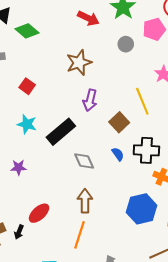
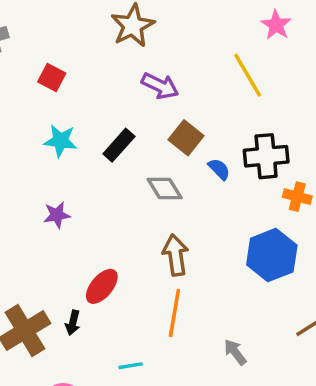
purple arrow: (90, 100) -> (160, 86), turned -70
brown square: (119, 122) -> (186, 138), moved
black rectangle: (61, 132) -> (119, 145), size x0.7

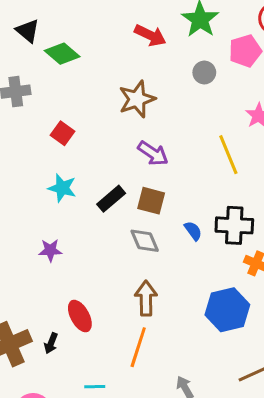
brown square: (186, 138) -> (151, 201), moved, turned -32
red ellipse: (102, 286) -> (80, 316), turned -76

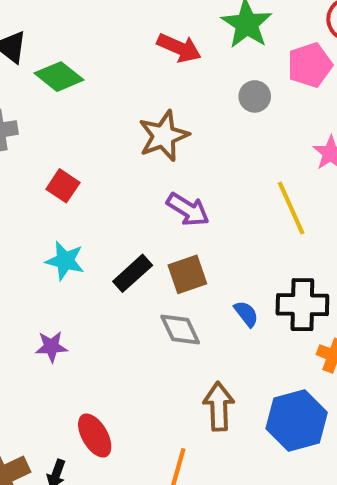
brown square: (151, 201) -> (187, 274), turned -32
brown arrow: (146, 298) -> (219, 406), moved

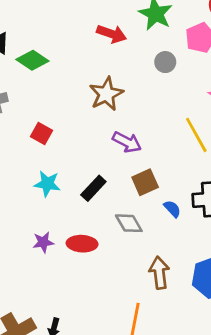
brown square: (187, 274) -> (145, 182), moved
red ellipse: (95, 436) -> (82, 244), moved, turned -52

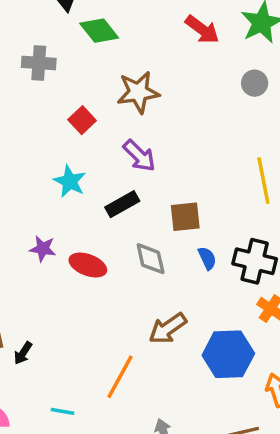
brown star: (106, 94) -> (138, 92), moved
purple arrow: (127, 142) -> (139, 156), moved
brown arrow: (159, 273) -> (168, 328), turned -136

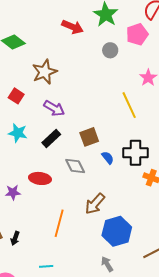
purple star: (43, 249) -> (13, 192), moved
blue hexagon: (228, 354) -> (117, 231), moved
orange line: (120, 377) -> (59, 223), moved

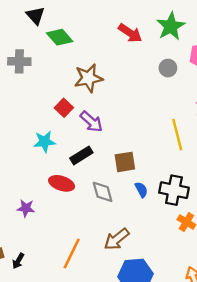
red square: (16, 96) -> (64, 108), moved
cyan star: (18, 133) -> (45, 142), turned -30
red ellipse: (40, 178) -> (62, 183), moved

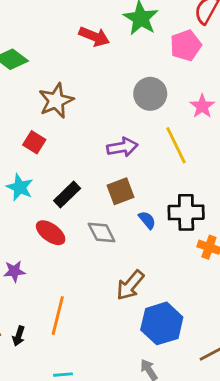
gray circle: (168, 68) -> (150, 94), moved, size x1.5
purple arrow: (91, 122) -> (122, 147), moved, turned -40
cyan star: (45, 142) -> (20, 187), turned -30
red ellipse: (62, 183) -> (51, 233), turned 30
orange line: (72, 253) -> (58, 316), moved

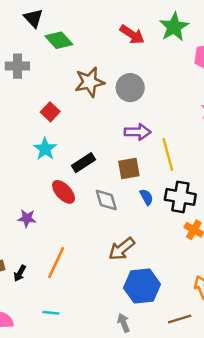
gray circle: (150, 94) -> (130, 88), moved
red square: (34, 142) -> (50, 112), moved
yellow line: (176, 145) -> (168, 154), moved

